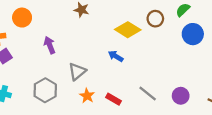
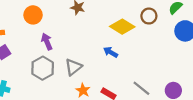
orange circle: (22, 18) -> (33, 15), moved
gray hexagon: (45, 90) -> (43, 68), moved

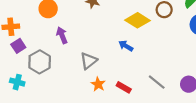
gray hexagon: (43, 68) -> (40, 62), moved

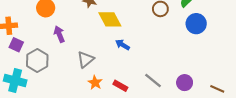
yellow diamond: (138, 20) -> (110, 19), moved, turned 30
purple square: (18, 46) -> (16, 45), turned -32
cyan cross: (17, 82) -> (15, 80), size x1.5

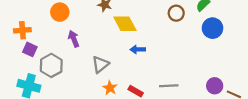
blue arrow: (122, 45) -> (138, 49), turned -32
gray line: (153, 80) -> (169, 86), turned -42
purple circle: (185, 83) -> (215, 86), moved

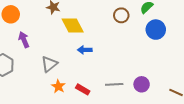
purple circle: (215, 86) -> (142, 84), moved

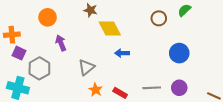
blue circle: (156, 30) -> (179, 53), moved

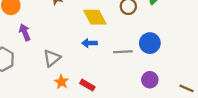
yellow diamond: (110, 29) -> (95, 17), moved
gray line: (152, 88) -> (123, 52), moved

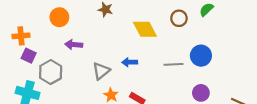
purple arrow: (25, 32) -> (74, 45), turned -63
blue arrow: (89, 43) -> (130, 62), moved

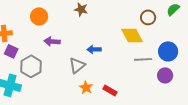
yellow diamond: (145, 29) -> (132, 35), moved
blue arrow: (130, 62) -> (94, 49), moved
purple circle: (201, 93) -> (165, 75), moved

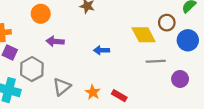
brown circle: (148, 17) -> (167, 23), moved
blue circle: (168, 51) -> (188, 40), moved
gray triangle: (77, 65) -> (62, 87), moved

